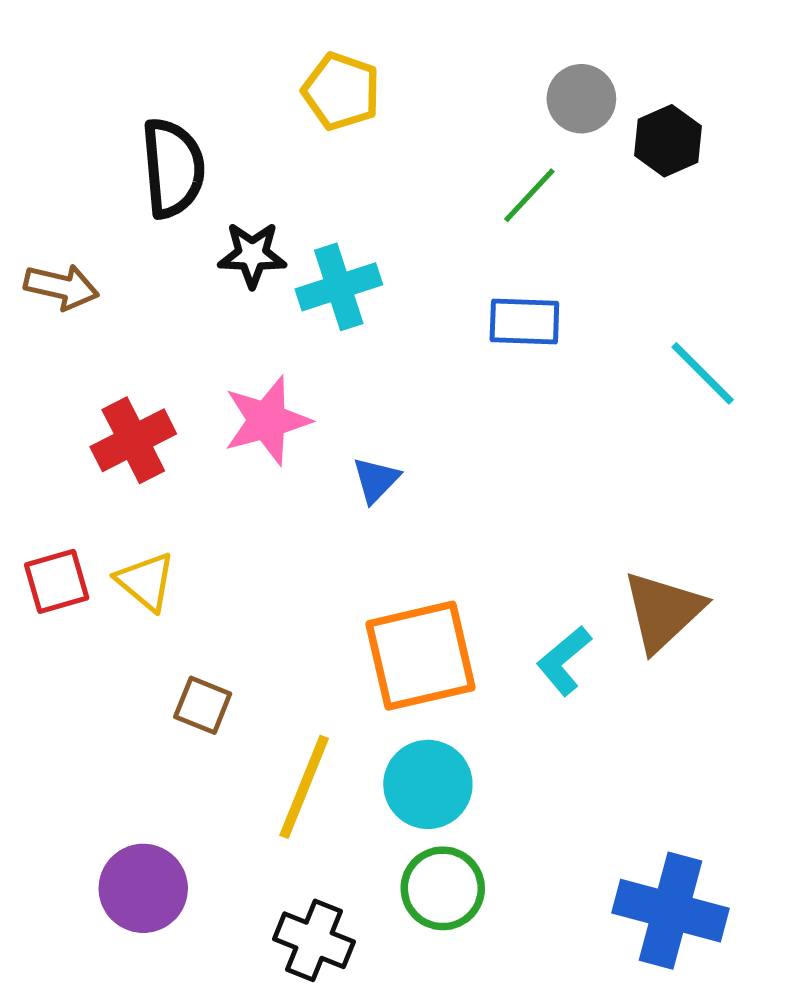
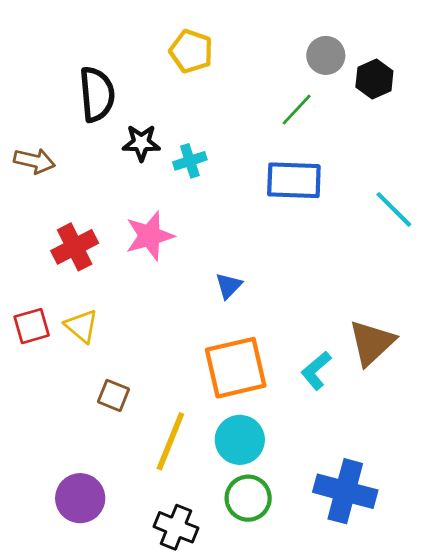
cyan cross: (339, 287) -> (190, 161), size x0.7
blue rectangle: (524, 321) -> (294, 180), size x1.4
blue triangle: (376, 480) -> (229, 286), moved
blue cross: (670, 911) -> (345, 491), moved

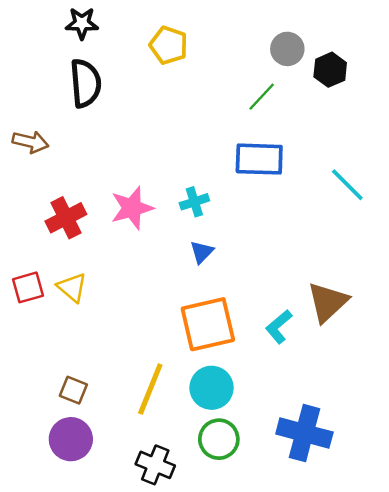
black star: (141, 143) -> (82, 23), moved
cyan cross: (190, 161) -> (194, 202), moved
brown square: (113, 395) -> (73, 390), moved

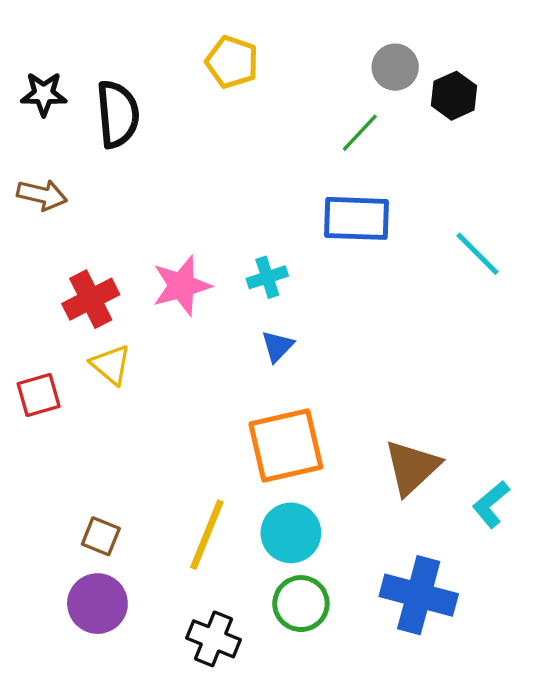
black star: (82, 23) -> (44, 94), moved
yellow triangle: (72, 287) -> (111, 365), moved
brown triangle: (328, 302) -> (412, 467), moved
cyan L-shape: (279, 327) -> (491, 504), moved

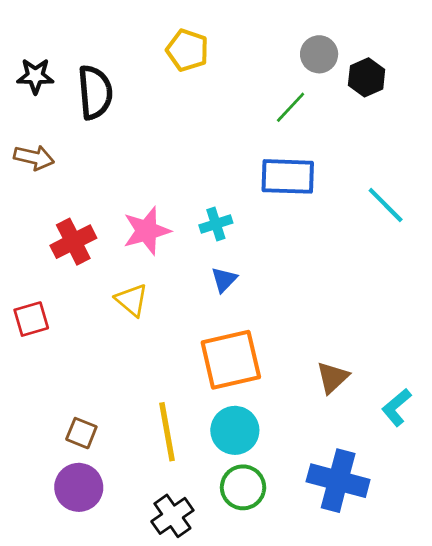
yellow triangle: (111, 365) -> (132, 300), moved
brown triangle: (412, 467) -> (333, 377), size x0.7
yellow line: (207, 535) -> (167, 432), turned -32
black cross: (214, 639) -> (172, 516), turned 33

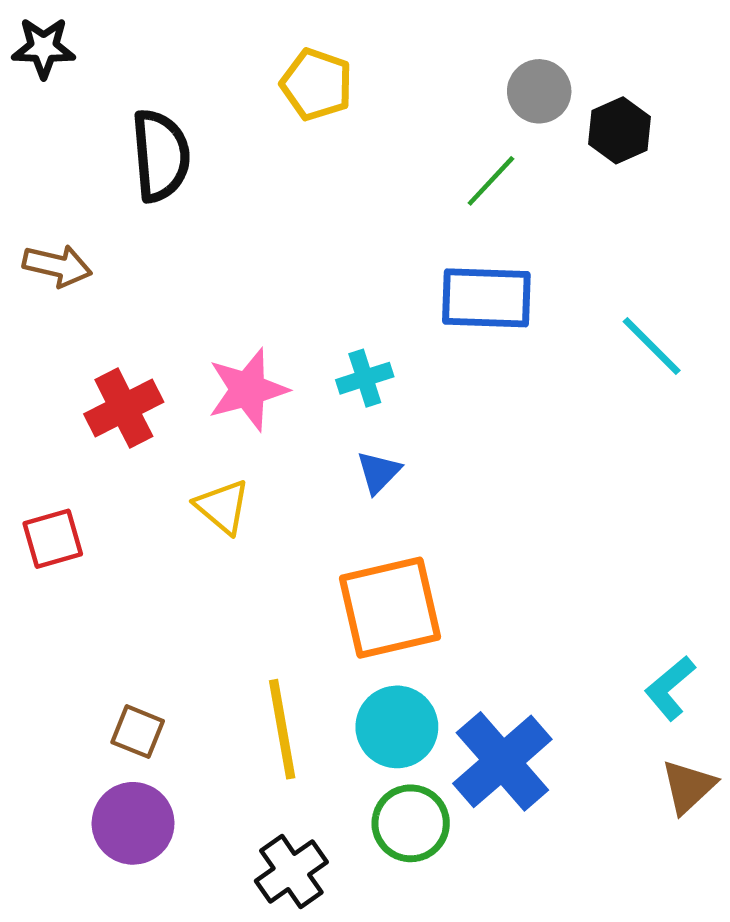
black star: (35, 76) -> (44, 48), moved
brown triangle: (333, 377) -> (688, 787), moved
blue cross: (338, 481) -> (502, 761), moved, turned 34

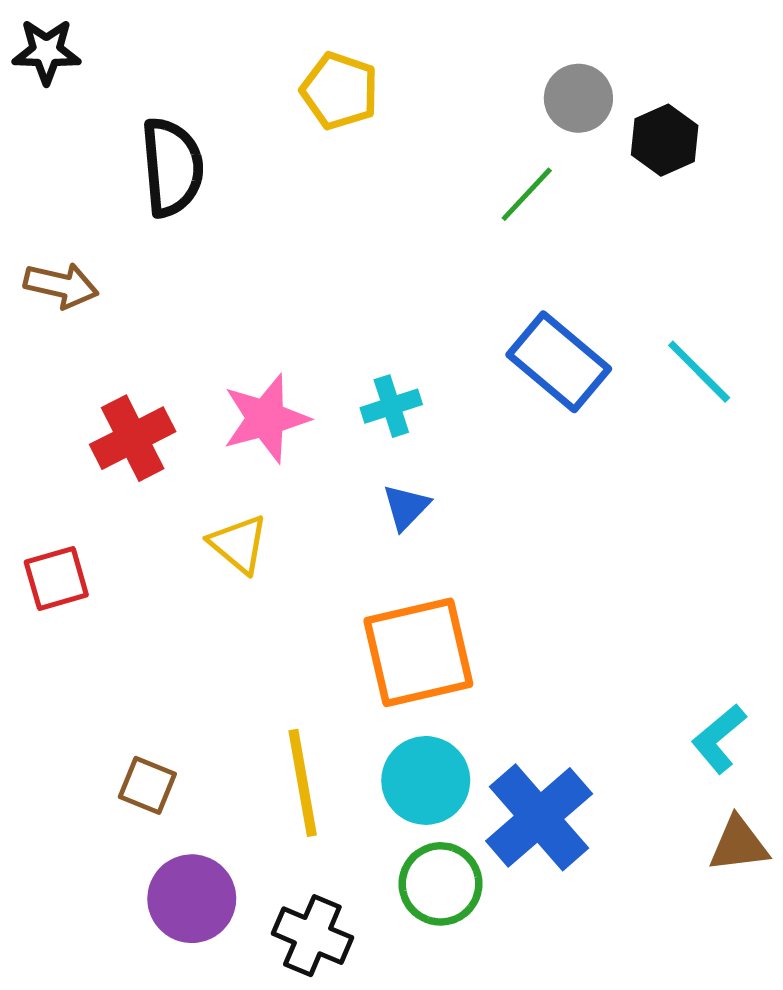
blue rectangle: (486, 298) -> (559, 362), moved, turned 38
brown triangle: (688, 787) -> (739, 844), turned 36
purple circle: (133, 823) -> (192, 899), moved
black cross: (291, 872) -> (312, 936), turned -32

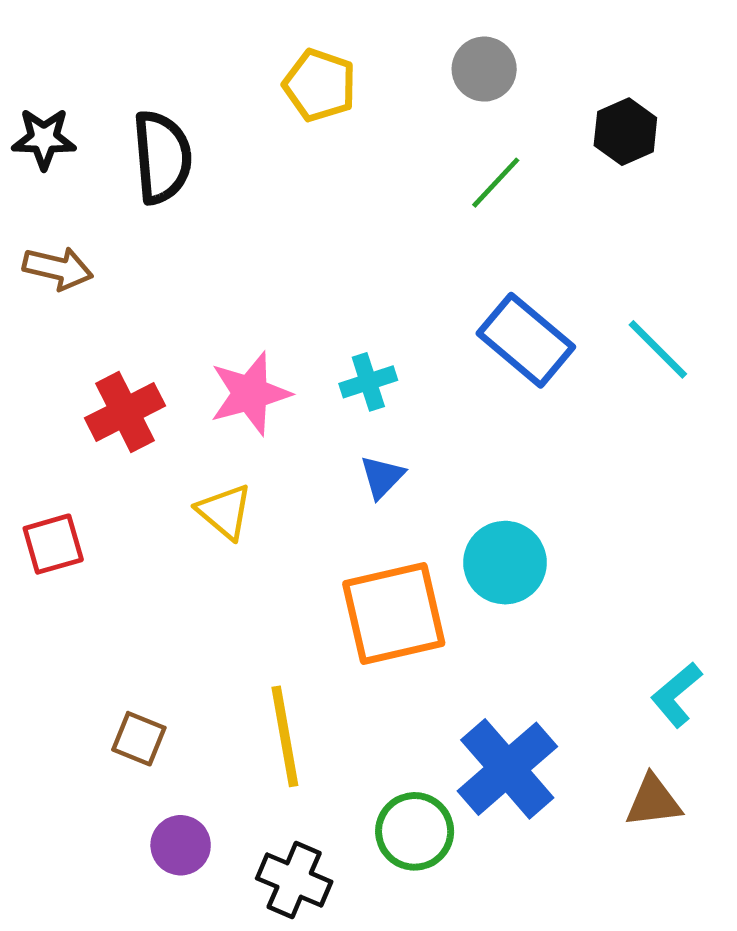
black star: (46, 51) -> (44, 139), moved
gray circle: (578, 98) -> (484, 69), moved
cyan circle: (426, 780) -> (505, 563), moved
brown triangle: (739, 844) -> (653, 801), moved
purple circle: (192, 899) -> (181, 845), size x0.7

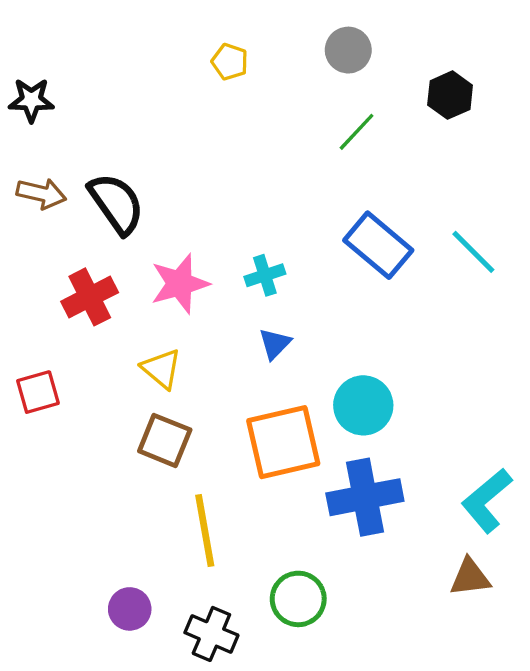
yellow pentagon: (320, 85) -> (230, 62), size x0.7
black semicircle: (162, 157) -> (116, 204), moved, turned -30
cyan L-shape: (676, 695) -> (487, 500), size x1.4
brown square: (139, 739) -> (165, 440), moved, size x1.4
blue cross: (507, 769) -> (365, 497), moved, turned 30

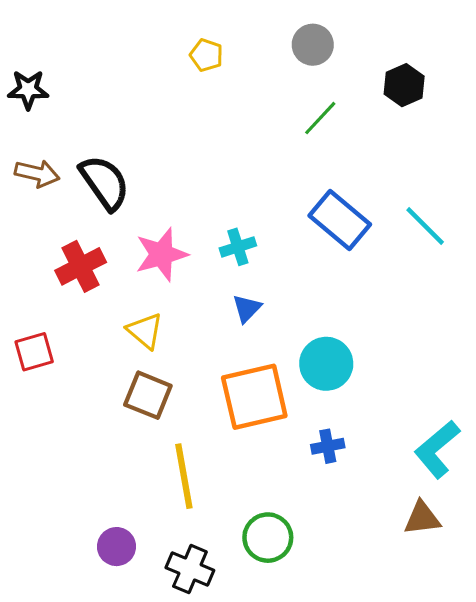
blue cross: (365, 497) -> (328, 446), size x0.5

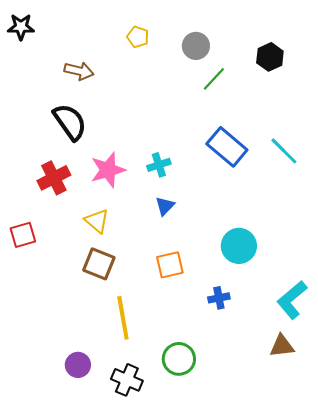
gray circle: (313, 45) -> (196, 46), moved
black star: (28, 90) -> (21, 27), moved
brown arrow: (37, 174) -> (79, 71), moved
cyan circle: (326, 364) -> (239, 246), moved
orange square: (254, 397) -> (170, 265), size x0.6

